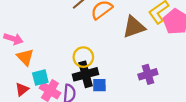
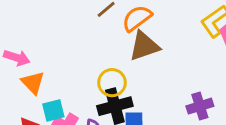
brown triangle: (134, 27) -> (144, 46), moved

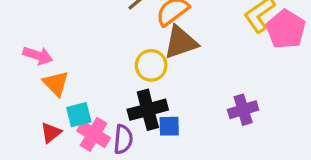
yellow circle: (112, 83) -> (151, 65), moved

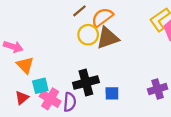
yellow circle: (151, 65) -> (88, 35), moved
purple cross: (243, 110) -> (158, 89), moved
blue square: (169, 126) -> (112, 93), moved

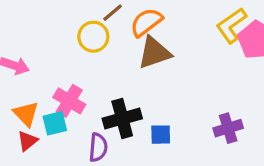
yellow circle: (88, 35) -> (93, 37), moved
orange triangle: (25, 65) -> (26, 114), moved
pink cross: (50, 99) -> (69, 101), moved

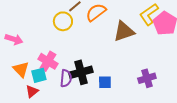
brown triangle: (154, 53) -> (124, 31), moved
red triangle: (28, 141) -> (32, 91), moved
purple semicircle: (98, 147) -> (66, 78), moved

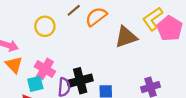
yellow circle: (63, 21) -> (45, 26), moved
orange triangle: (21, 69) -> (14, 65), moved

